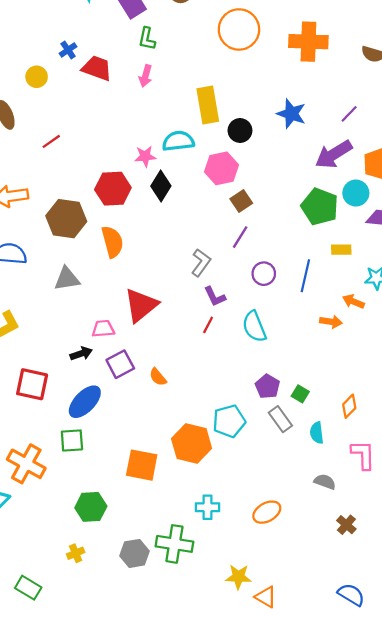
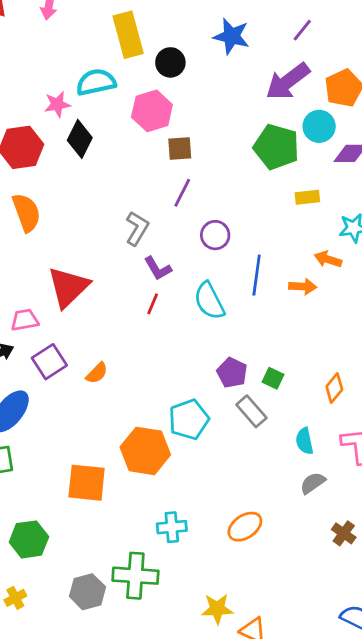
brown square: (241, 201) -> (180, 149), turned 35
blue line: (305, 276) -> (257, 275), moved
orange semicircle: (158, 377) -> (97, 373), turned -90
cyan semicircle: (317, 433) -> (305, 441), moved
gray semicircle: (325, 482) -> (313, 483), turned -50

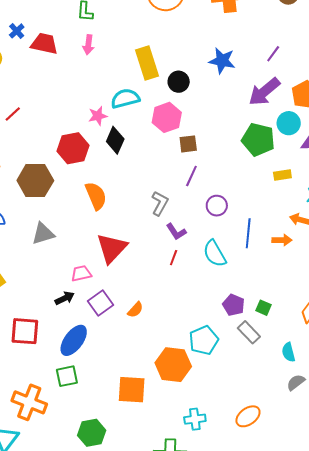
orange semicircle: (26, 213) -> (96, 196), moved

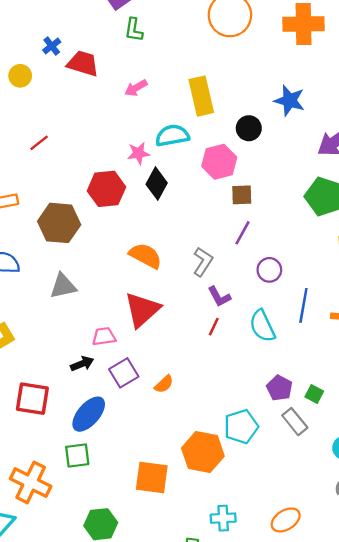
pink arrow: (88, 45) -> (136, 88), moved, turned 48
black circle: (179, 82) -> (249, 128), moved
orange semicircle: (96, 196) -> (145, 256), moved, turned -44

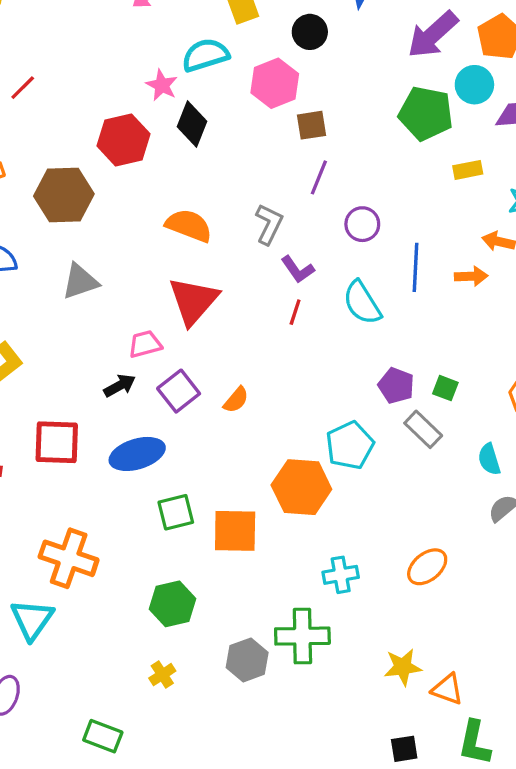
pink star: (139, 153) -> (162, 85), turned -30
blue ellipse: (89, 414) -> (137, 454), turned 39
green square: (77, 455) -> (176, 512), moved

